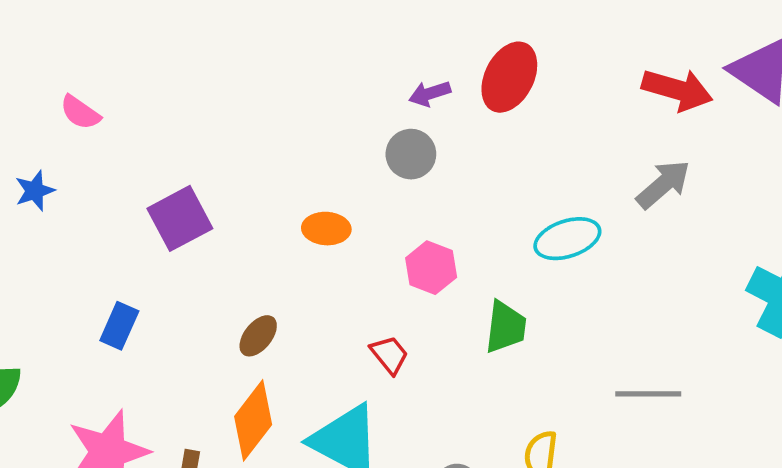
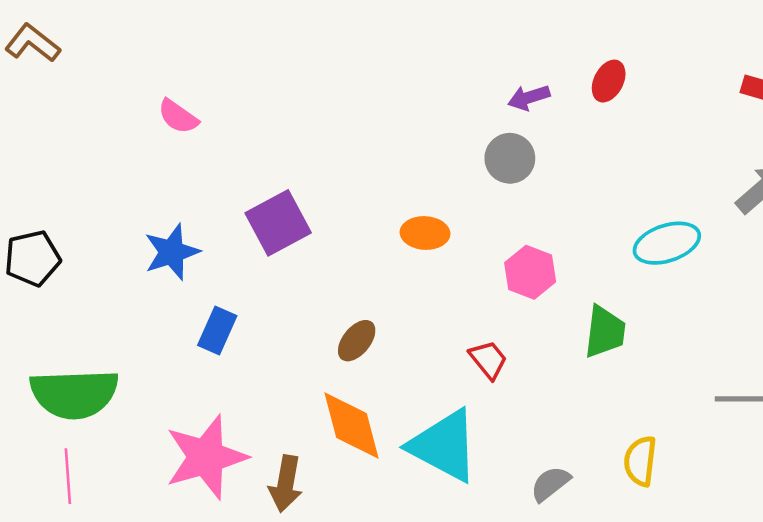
red ellipse: (509, 77) -> (609, 81), size x0.6
blue star: (35, 191) -> (172, 252), moved, size x1.4
orange diamond: (253, 420) -> (352, 425), turned -52

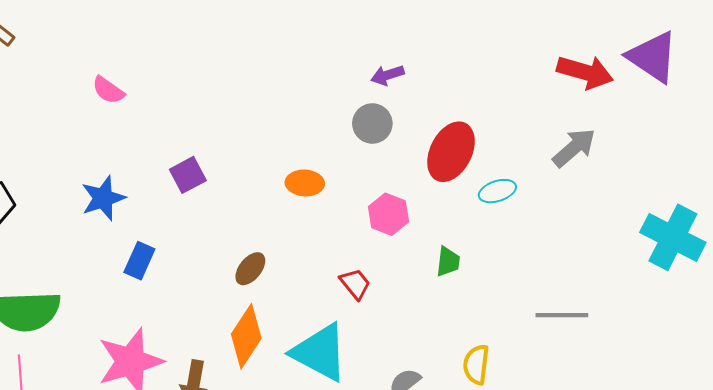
red ellipse: (609, 81) -> (451, 152), moved, size x1.8
purple square: (278, 223) -> (188, 175), size x0.7
cyan ellipse: (667, 243) -> (497, 191), size x0.7
green trapezoid: (605, 332) -> (448, 262), size x0.7
orange diamond: (352, 425) -> (246, 336), turned 48

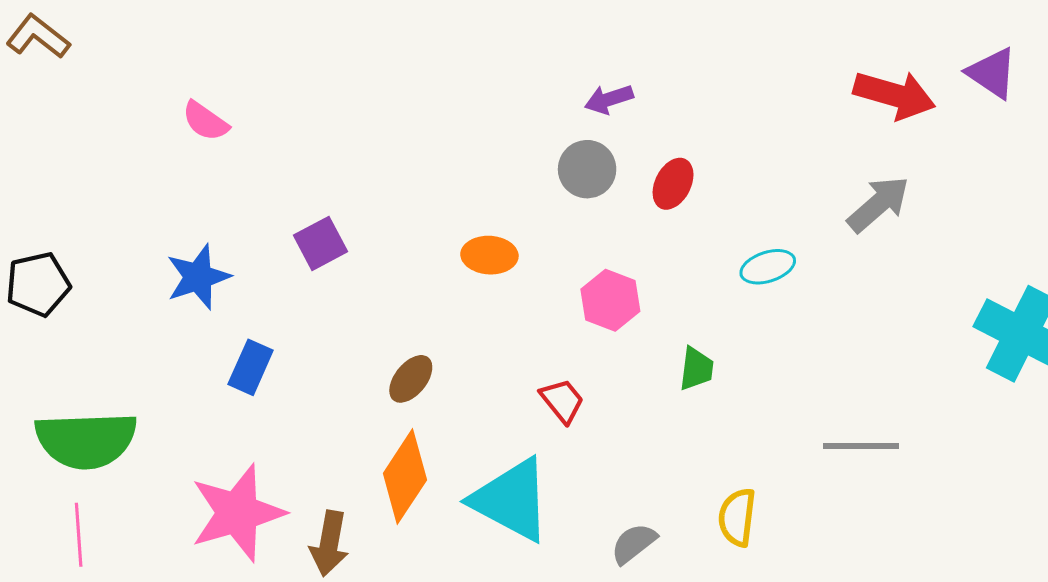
purple triangle: (653, 57) -> (992, 73), size x0.7
red ellipse: (451, 152) -> (673, 184), moved, size x0.6

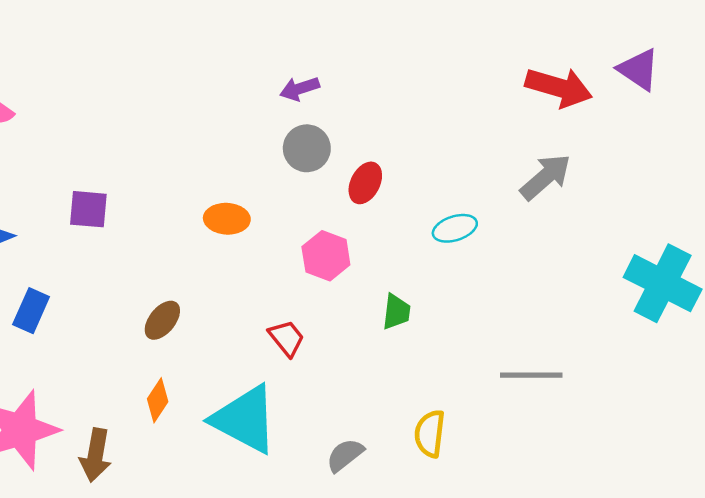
purple arrow: (609, 99) -> (300, 89), moved
red ellipse: (673, 184) -> (365, 183), moved
purple square: (320, 243) -> (88, 209), turned 33
orange diamond: (405, 477) -> (158, 400), size x0.6

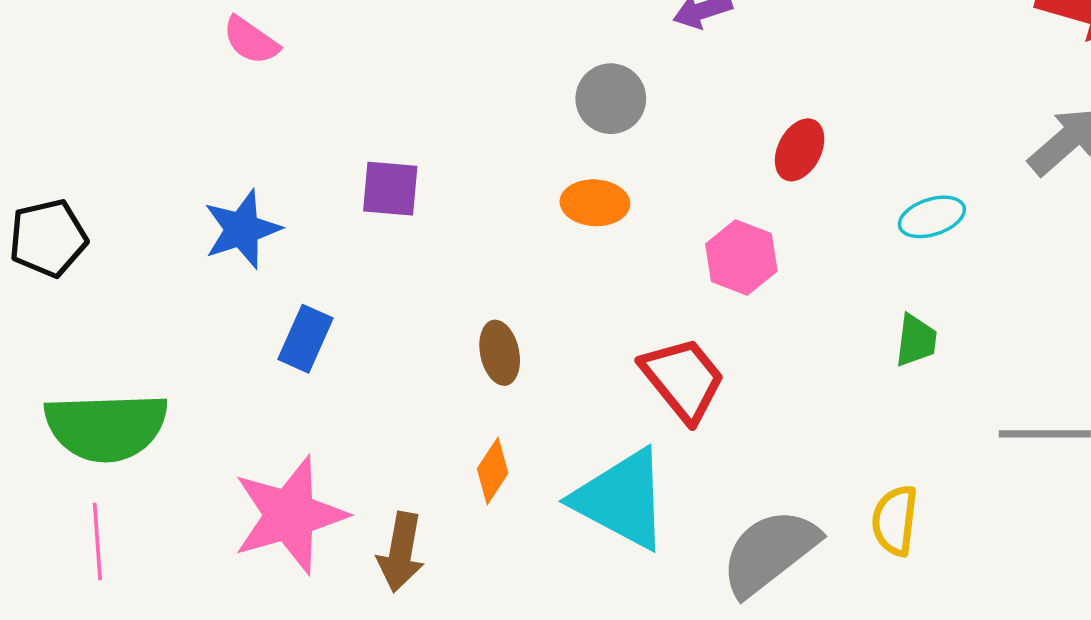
gray circle: (307, 148) -> (611, 99), moved
green trapezoid: (396, 312) -> (916, 340), moved
brown ellipse: (162, 320) -> (500, 353), turned -51
red trapezoid: (287, 338) -> (683, 379), size x1.6
gray semicircle: (345, 455) -> (770, 552), size x1.8

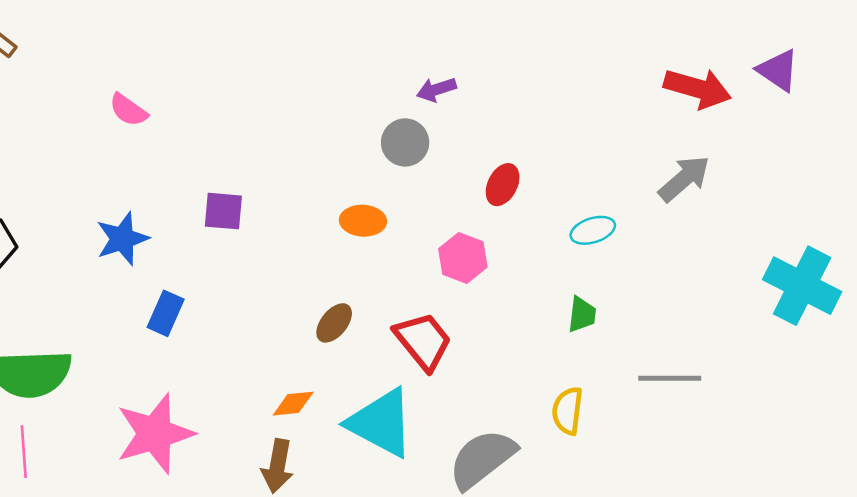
gray circle: (611, 99) -> (405, 142), moved
brown ellipse: (500, 353) -> (334, 323), moved, turned 51
orange diamond: (493, 471) -> (293, 404), turned 51
yellow semicircle: (895, 520) -> (568, 411), moved
brown arrow: (401, 552) -> (278, 466), moved

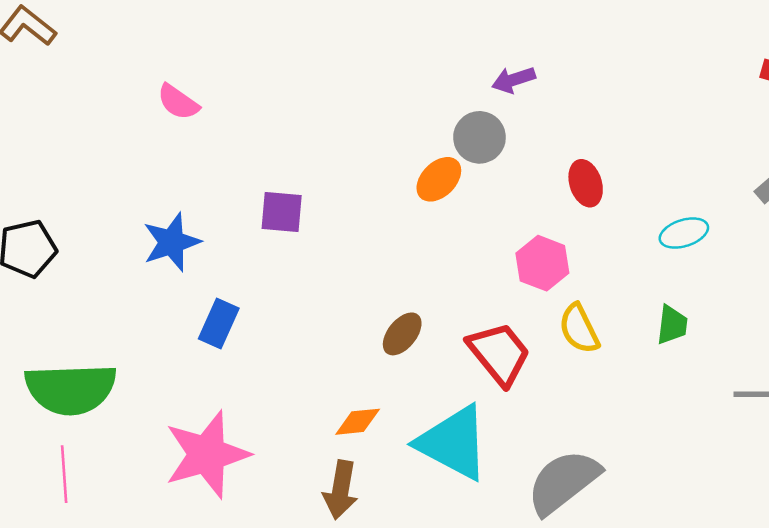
red ellipse: (503, 185) -> (586, 183), turned -45
orange ellipse: (363, 221) -> (439, 179), moved, turned -48
yellow semicircle: (568, 411) -> (579, 329), moved, turned -33

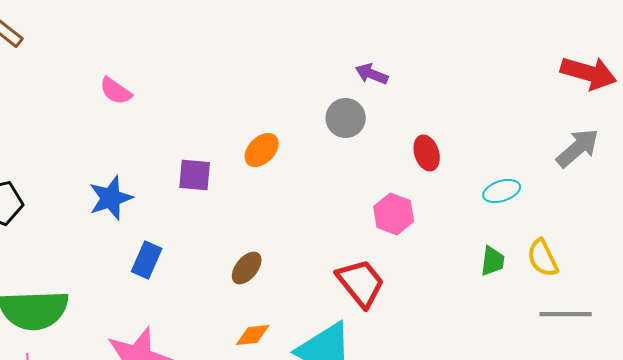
purple arrow: (514, 80) -> (372, 74), turned 40
orange ellipse: (439, 179) -> (262, 150), moved
yellow semicircle: (579, 329) -> (543, 258), moved
brown ellipse: (402, 334) -> (247, 268), moved

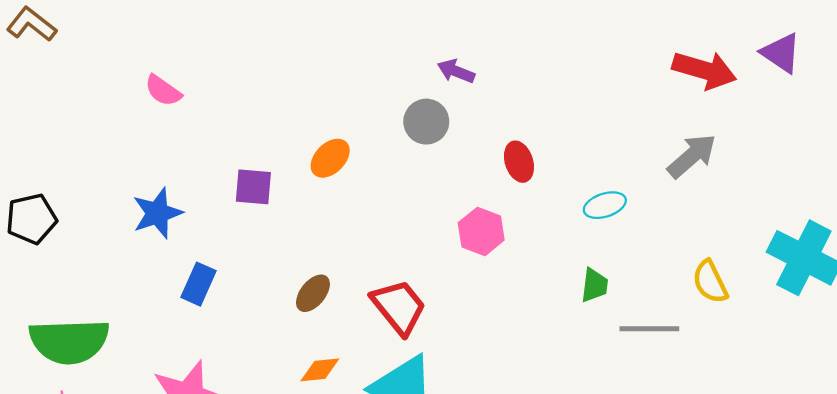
yellow semicircle: (543, 258) -> (710, 282), moved
red trapezoid: (361, 283) -> (399, 307), moved
gray line: (566, 314) -> (649, 329), moved

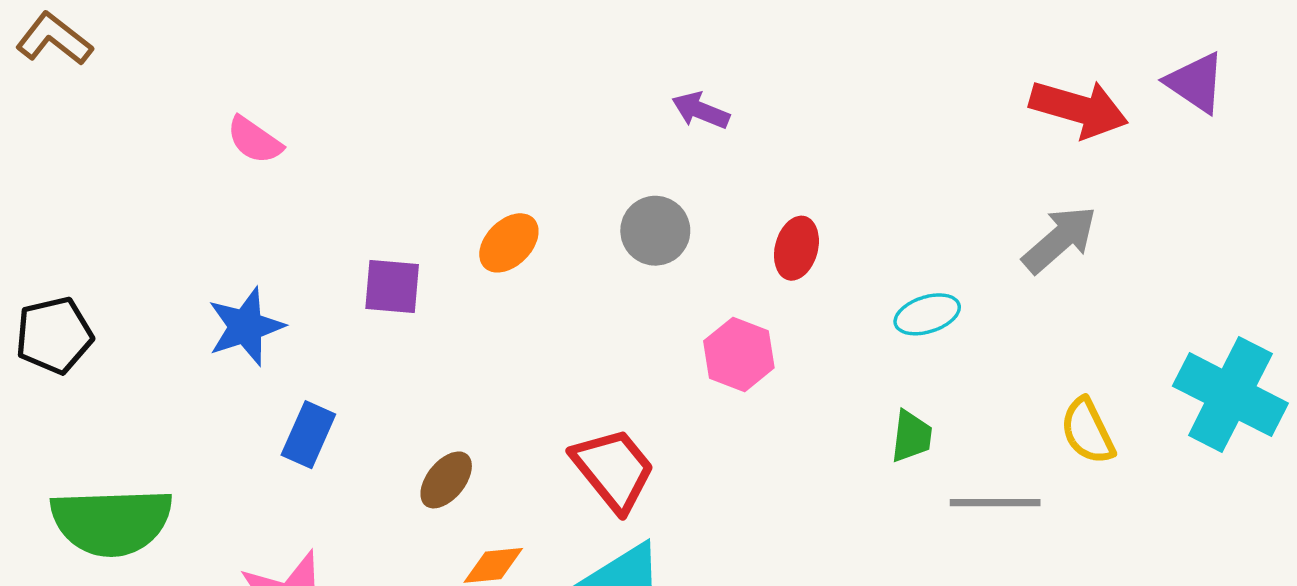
gray circle: (426, 122) -> (655, 231), moved
red ellipse: (519, 162) -> (796, 248), turned 33
brown ellipse: (313, 293) -> (446, 480), moved

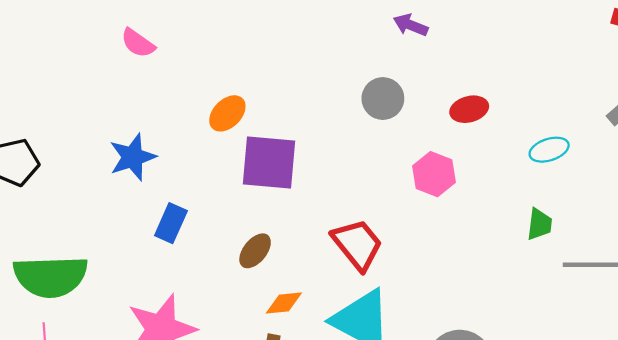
orange ellipse: (509, 243) -> (227, 113), moved
red ellipse: (796, 248) -> (469, 109), turned 60
purple square: (392, 286) -> (269, 162), moved, size x1.6

